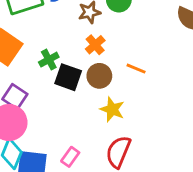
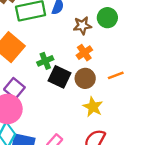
orange line: (136, 69) -> (116, 75), turned -49

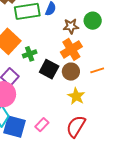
orange cross: (84, 53) -> (71, 49), size x1.5
green cross: (45, 61) -> (30, 54), moved

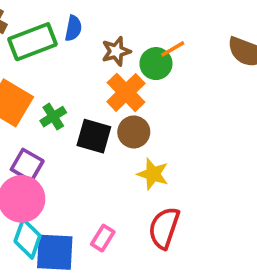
green circle: (93, 21) -> (156, 64), moved
orange line: (97, 70) -> (173, 49), moved

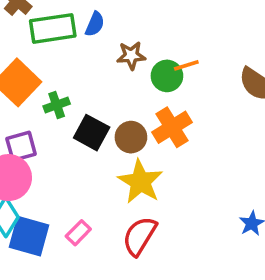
orange cross: (126, 92) -> (172, 127), moved
purple square: (27, 165) -> (21, 146), turned 32
yellow star: (153, 174) -> (140, 182), size x1.4

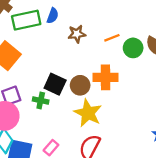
green circle: (167, 76) -> (133, 48), moved
green cross: (57, 105) -> (41, 101), moved, turned 35
orange cross: (172, 127) -> (106, 77), turned 35

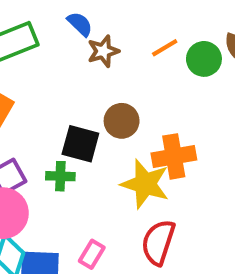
blue semicircle: (53, 16) -> (80, 24), moved, turned -56
orange cross: (106, 77) -> (174, 156), moved
brown circle: (80, 85) -> (122, 121), moved

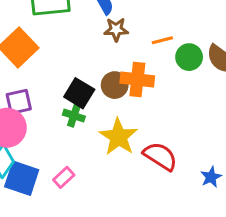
orange cross: (174, 156) -> (137, 79), moved
green cross: (60, 176) -> (74, 116), moved
red semicircle: (158, 242) -> (160, 156), moved, turned 88

